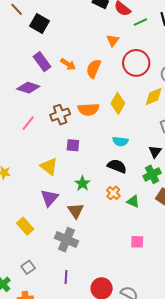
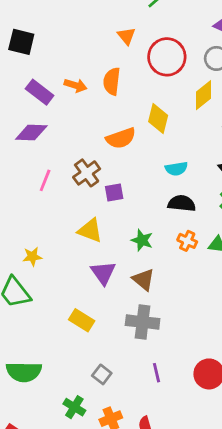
brown cross: (60, 115) -> (87, 173), moved

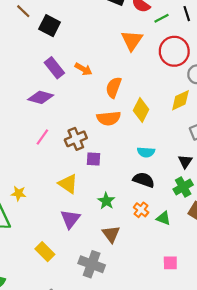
orange triangle: (126, 36) -> (132, 40), size x1.5
red circle: (167, 57) -> (174, 51), moved
orange semicircle: (112, 81) -> (114, 87), moved
brown triangle: (143, 280) -> (111, 234), moved

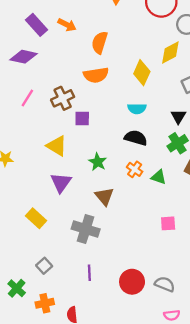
yellow diamond: (141, 110) -> (142, 73), moved

